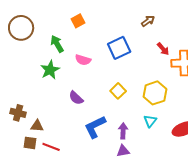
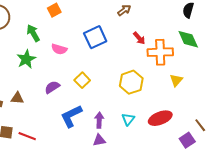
yellow square: (118, 91) -> (82, 80), moved
purple semicircle: (76, 98) -> (52, 87), turned 105
cyan triangle: (150, 121) -> (128, 119), moved
brown triangle: (37, 126) -> (17, 98), moved

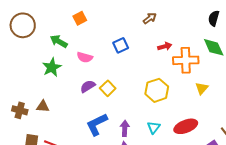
green arrow: (33, 33) -> (59, 41), turned -30
blue square: (95, 37) -> (121, 45), size x0.7
red arrow: (139, 38) -> (165, 46), turned -64
purple semicircle: (52, 87) -> (88, 86), moved

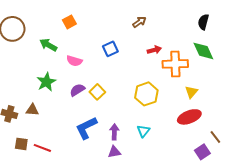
green star: (52, 67) -> (46, 82), moved
red ellipse: (186, 126) -> (189, 117), moved

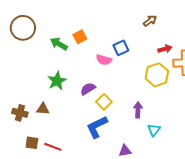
orange square: (69, 22) -> (80, 37), moved
pink semicircle: (74, 61) -> (104, 60), moved
yellow square: (97, 92) -> (104, 102), moved
yellow hexagon: (146, 94) -> (157, 75), moved
purple arrow: (114, 132) -> (138, 110), moved

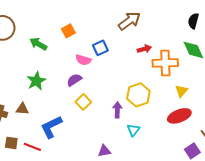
brown arrow: (150, 21) -> (129, 21), size x1.6
orange square: (80, 37) -> (68, 31), moved
yellow hexagon: (157, 75) -> (138, 95), moved
purple semicircle: (88, 89) -> (74, 80), moved
blue L-shape: (97, 127) -> (51, 127), moved

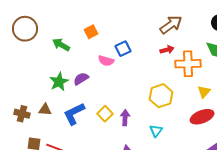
brown arrow: (129, 21) -> (171, 25), moved
purple semicircle: (74, 80) -> (81, 79), moved
yellow square: (83, 102) -> (105, 114), moved
purple arrow: (117, 110) -> (125, 118), moved
blue L-shape: (51, 127) -> (74, 114), moved

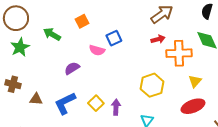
green star: (59, 82) -> (20, 47), moved
brown cross: (22, 114) -> (13, 84), moved

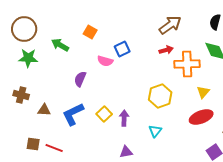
orange square: (82, 21) -> (90, 32), turned -32
green star: (20, 47) -> (28, 58), turned 30
purple semicircle: (72, 68) -> (80, 79), turned -35

